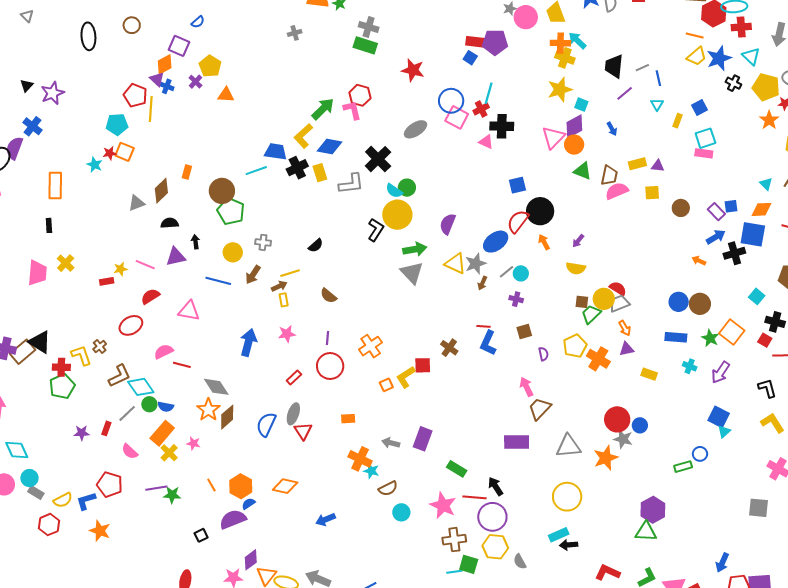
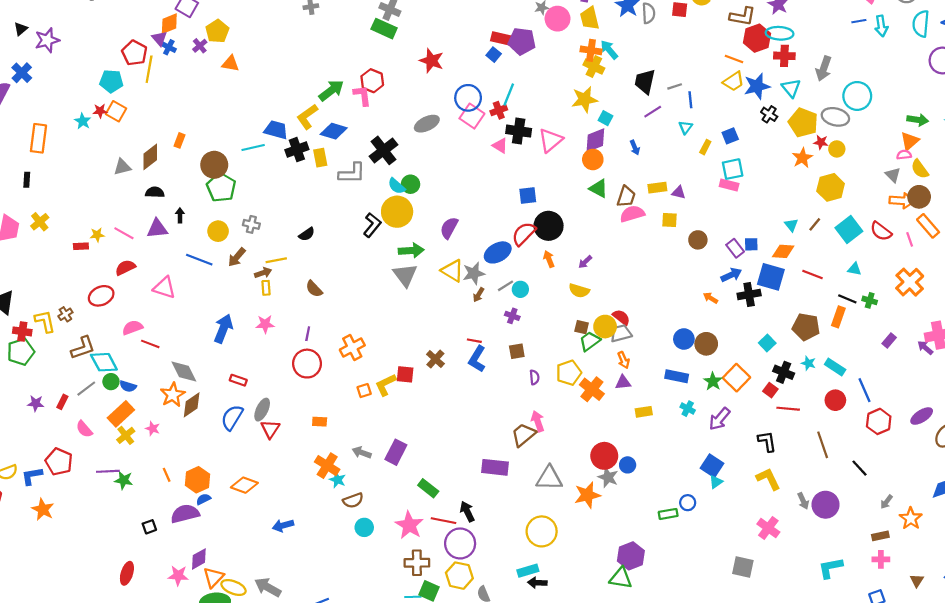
pink triangle: (553, 137) -> (550, 140), moved
yellow rectangle: (649, 374) -> (644, 412), turned -35
red rectangle: (294, 377) -> (238, 380), moved, turned 56
pink arrow: (526, 387) -> (538, 421), moved

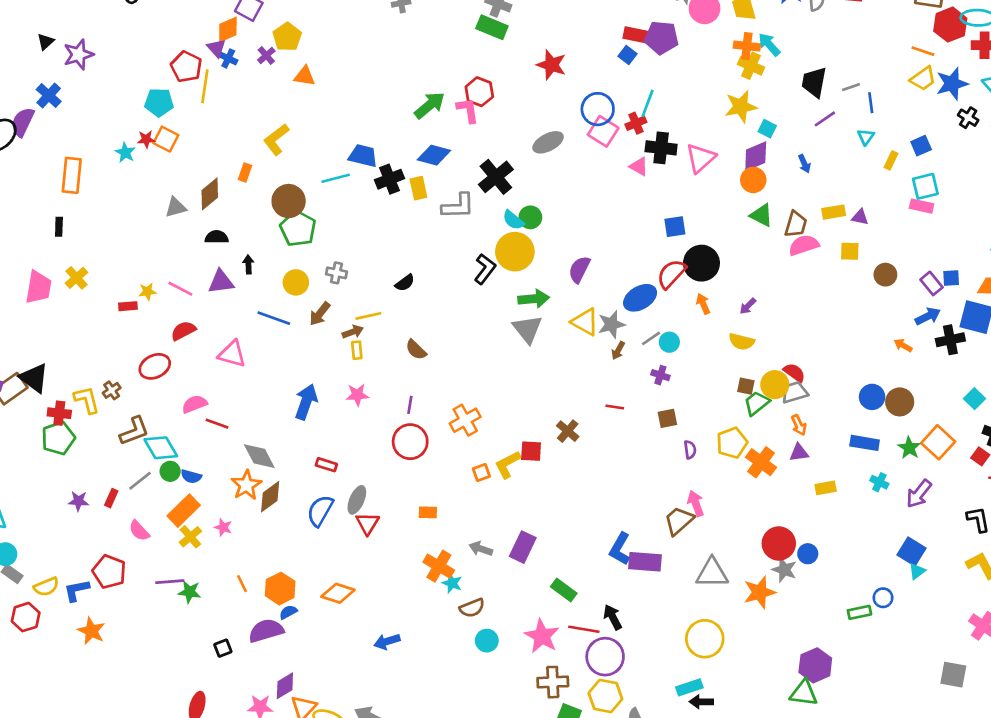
yellow L-shape: (307, 117) -> (276, 139), moved
blue L-shape: (477, 359) -> (620, 549), moved

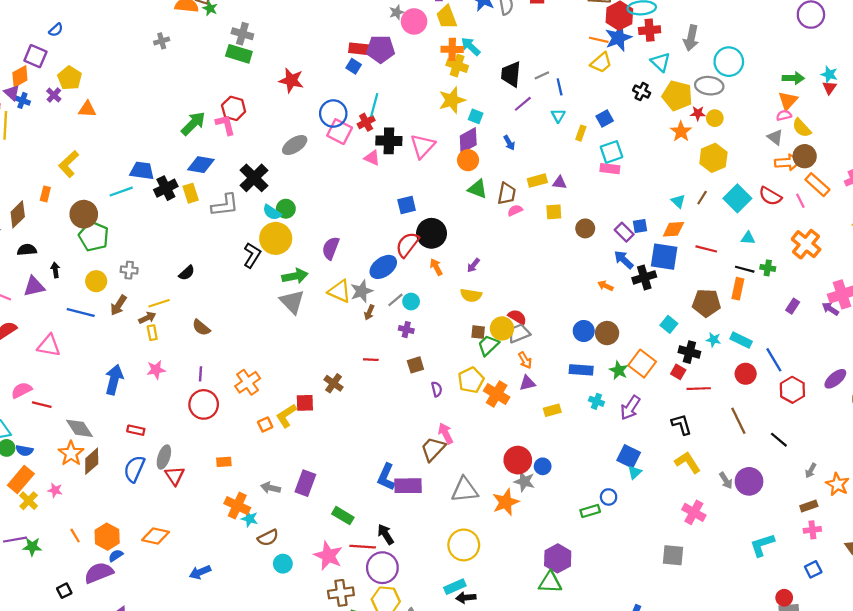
blue star: (952, 84) -> (618, 38), moved
pink semicircle: (804, 245) -> (515, 210), size x0.6
blue arrow: (928, 316) -> (624, 260), turned -105

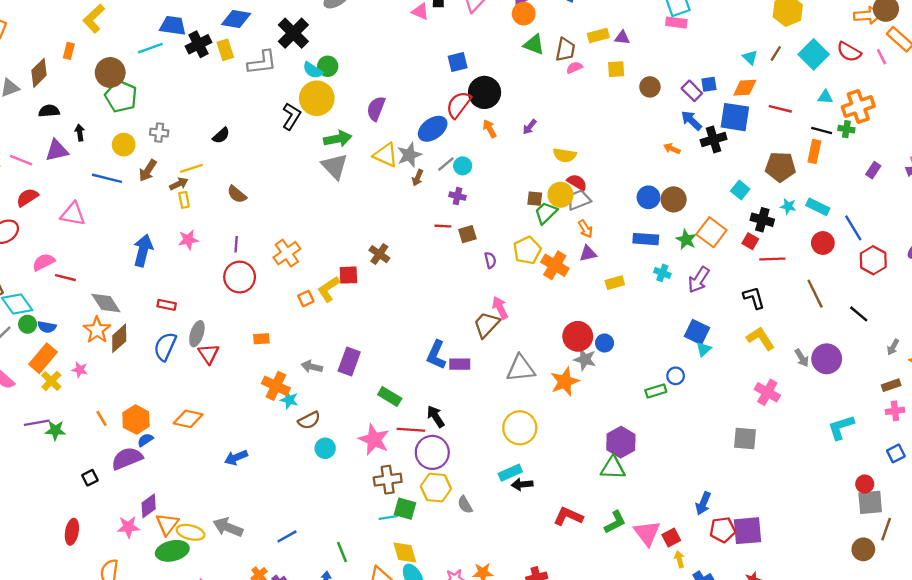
orange cross: (806, 244) -> (858, 107), moved, turned 32
yellow semicircle: (471, 295) -> (565, 155), moved
red line: (371, 360) -> (443, 226), moved
purple rectangle: (408, 486) -> (460, 364), size x0.7

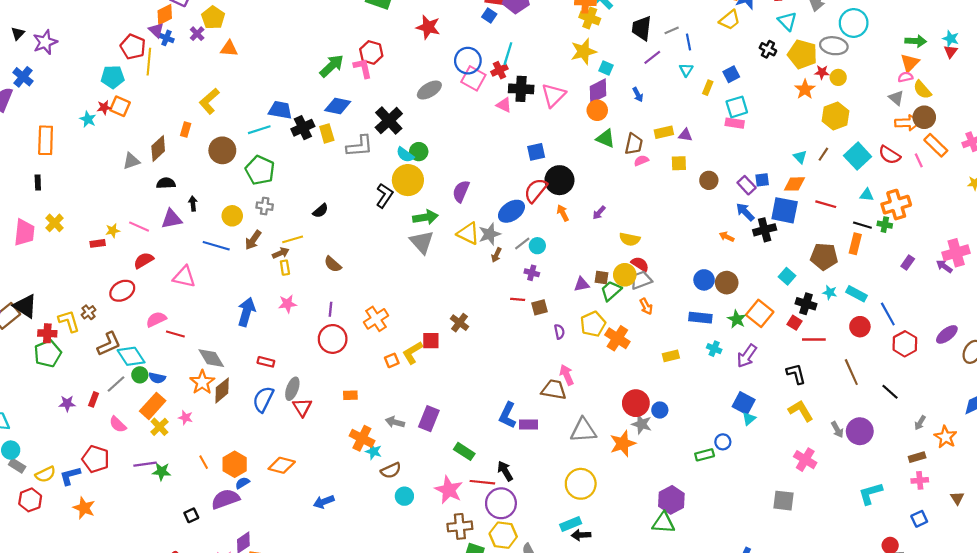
green pentagon: (121, 96) -> (260, 170), moved
purple triangle: (588, 253) -> (582, 284), moved
brown trapezoid: (486, 325) -> (554, 390), turned 55

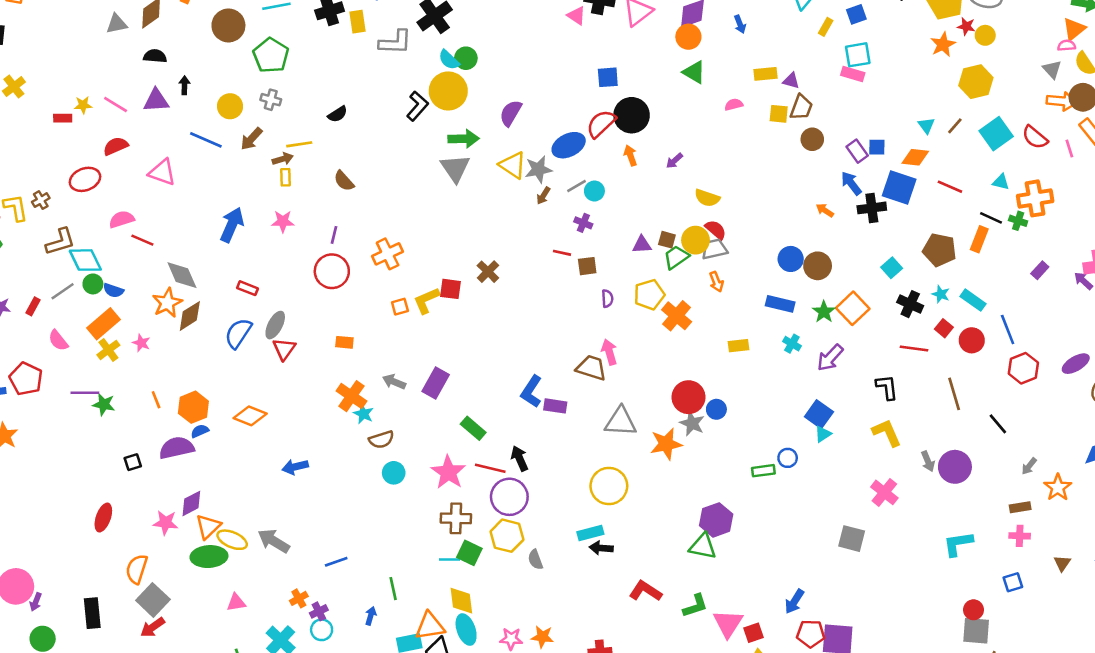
brown trapezoid: (634, 144) -> (801, 107), moved
red square: (795, 323) -> (944, 328), moved

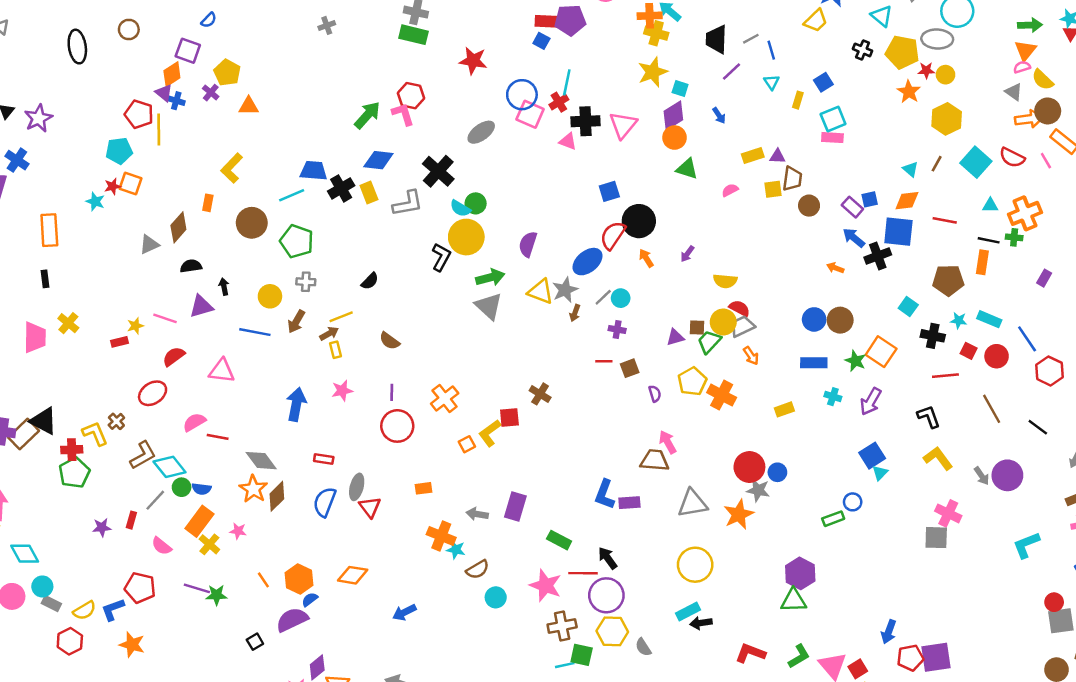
purple line: (85, 393) -> (197, 588), turned 30
blue square: (819, 414) -> (872, 456), turned 35
gray square: (852, 539) -> (936, 538), moved

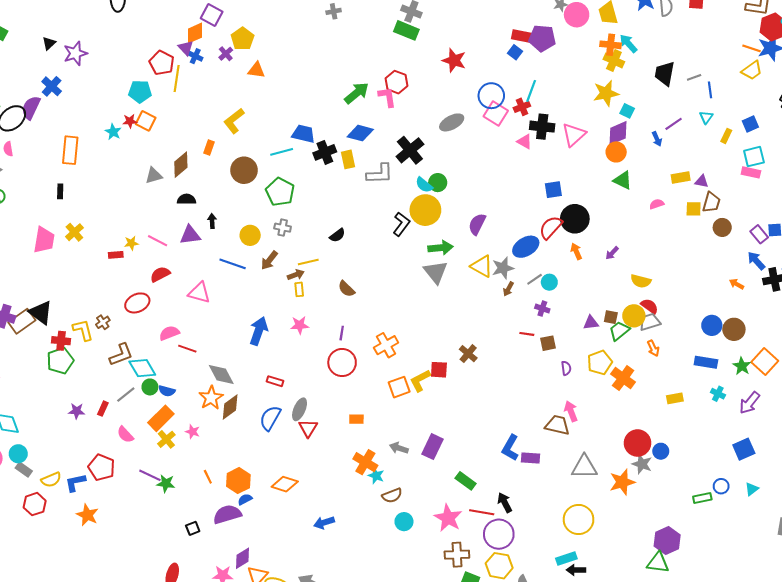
purple line: (732, 71) -> (674, 124), moved
orange square: (467, 444) -> (399, 387), size x1.5
cyan triangle: (880, 473) -> (752, 489), moved

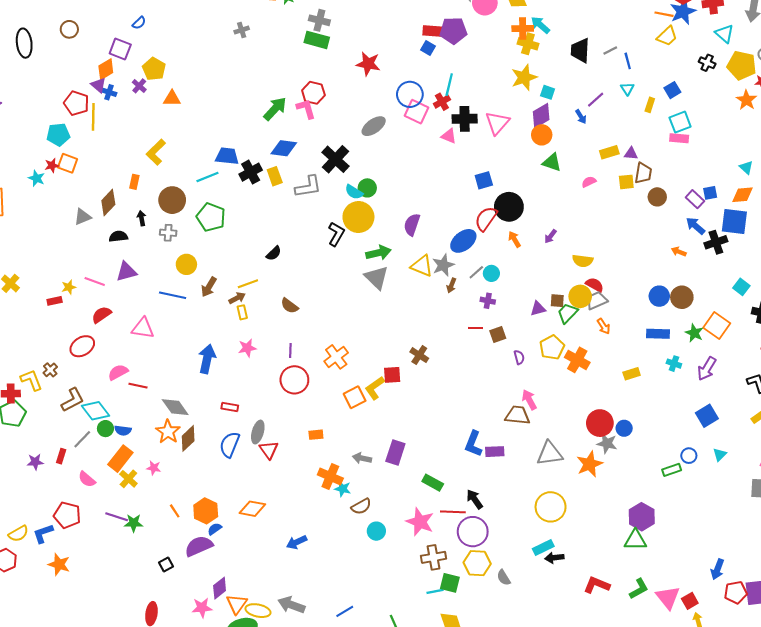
black arrow: (212, 221) -> (142, 218), moved
gray cross: (283, 228) -> (168, 233), moved

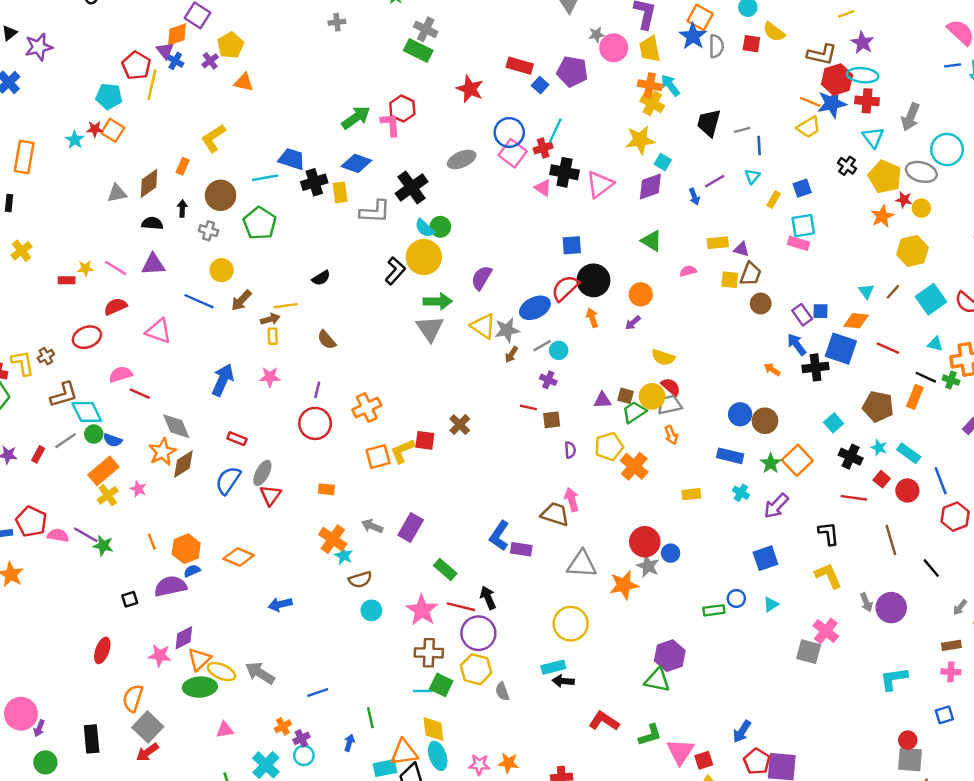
red rectangle: (434, 31) -> (520, 66), moved
orange circle: (542, 135) -> (641, 294), moved
pink semicircle: (87, 479) -> (58, 535), moved, turned 138
red pentagon: (736, 592) -> (757, 761), turned 30

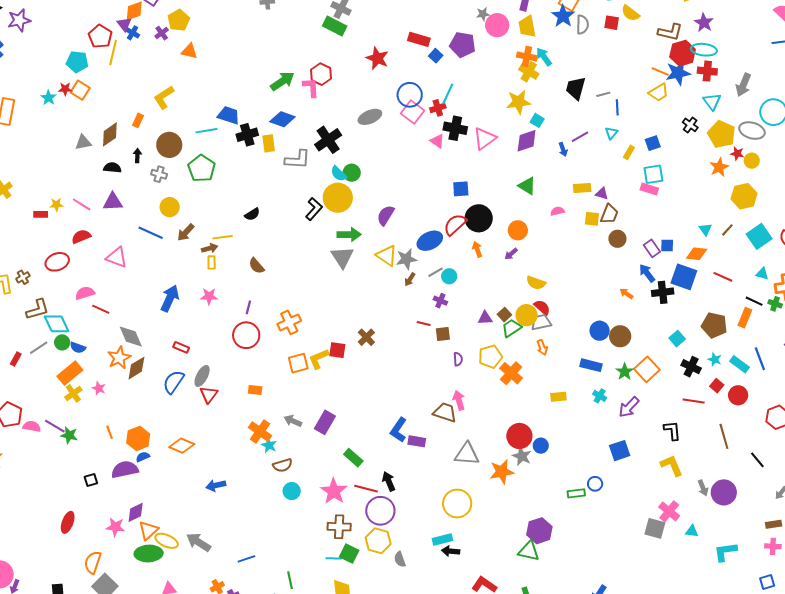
brown square: (626, 396) -> (504, 315), turned 32
blue line: (941, 481) -> (760, 359), moved
cyan triangle: (771, 604) -> (692, 531), moved, turned 40

